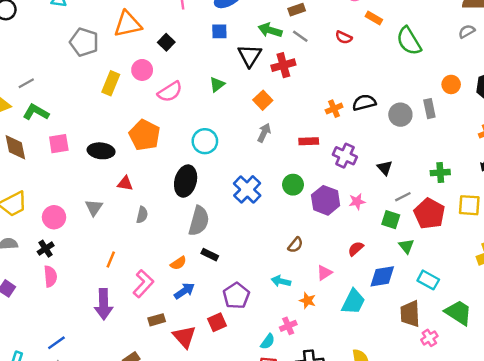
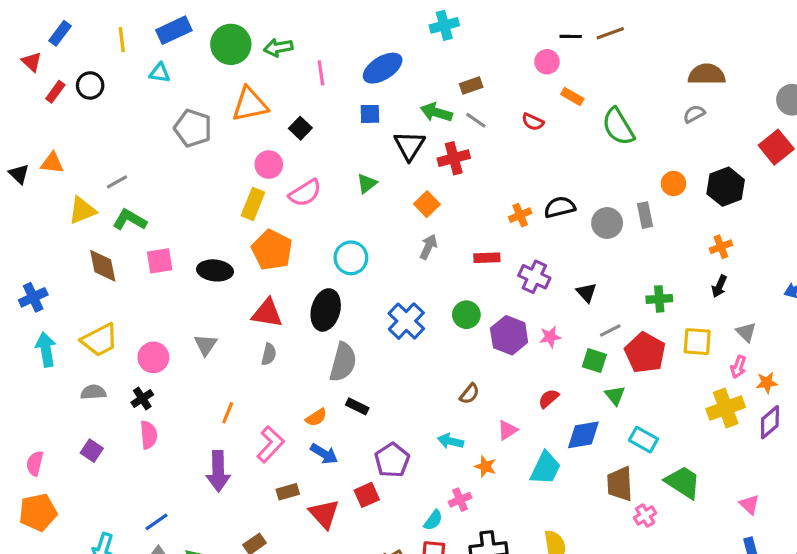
yellow rectangle: (111, 83) -> (253, 204), moved
red triangle: (125, 183) -> (267, 313), moved, size x1.5
blue arrow: (184, 291) -> (324, 454), turned 65

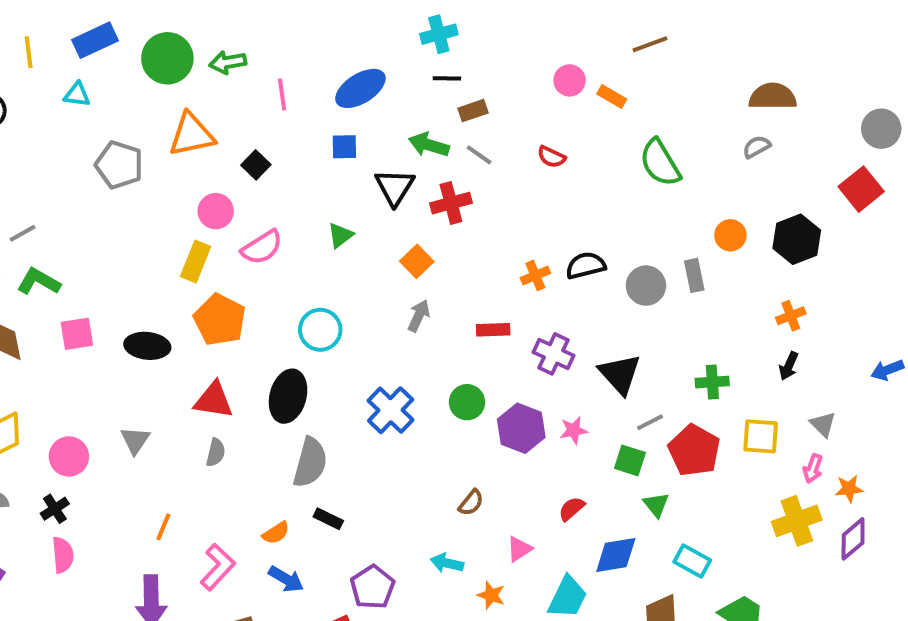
black line: (571, 36) -> (447, 78), moved
orange rectangle: (572, 97) -> (612, 97), moved
black triangle: (587, 293) -> (620, 374), size x1.6

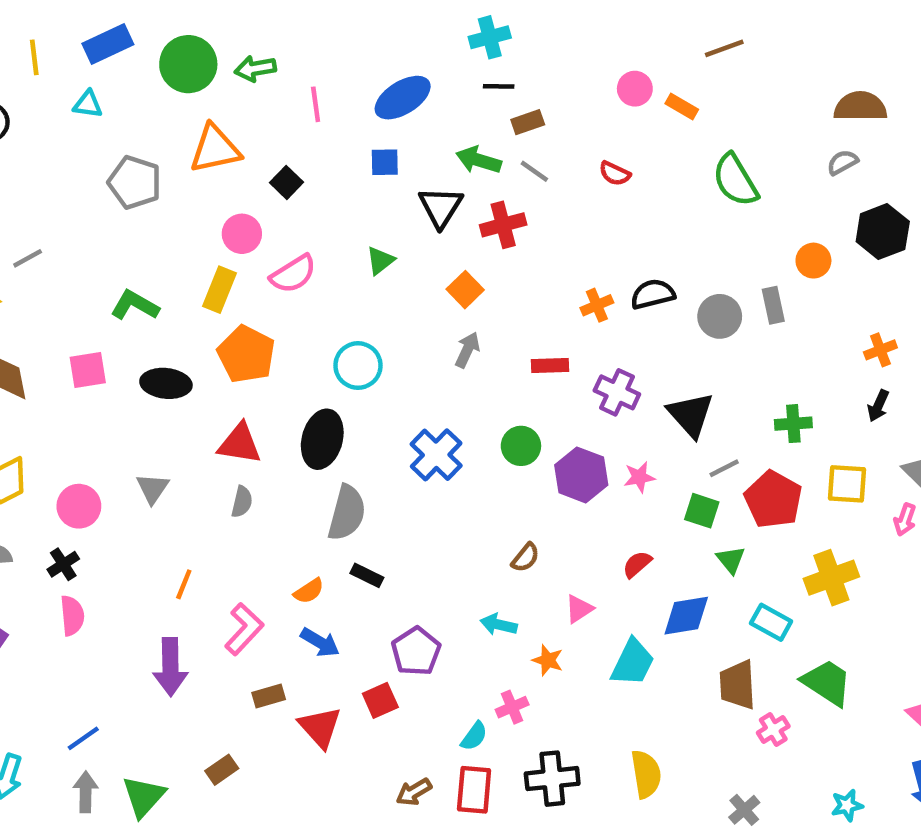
black hexagon: (797, 239) -> (883, 232), moved
green L-shape: (39, 282) -> (135, 305), moved
yellow cross: (797, 521) -> (831, 578), moved

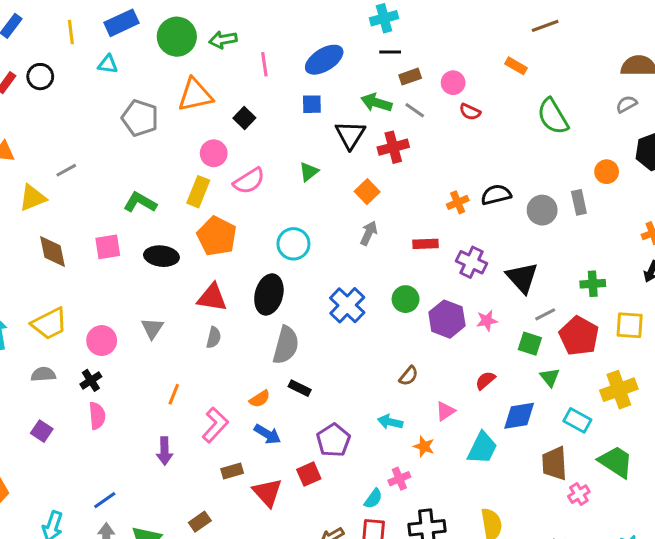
pink circle: (635, 89) -> (453, 83), moved
purple arrow: (170, 667) -> (165, 451), size x0.7

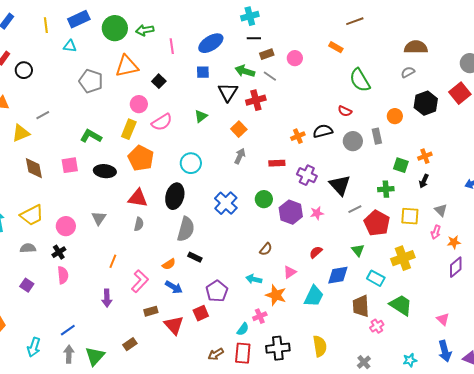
black circle: (40, 77) -> (24, 70), moved
red semicircle: (470, 112) -> (345, 111), moved
green square: (530, 344) -> (401, 165), moved
orange star: (424, 446) -> (276, 295), size x1.5

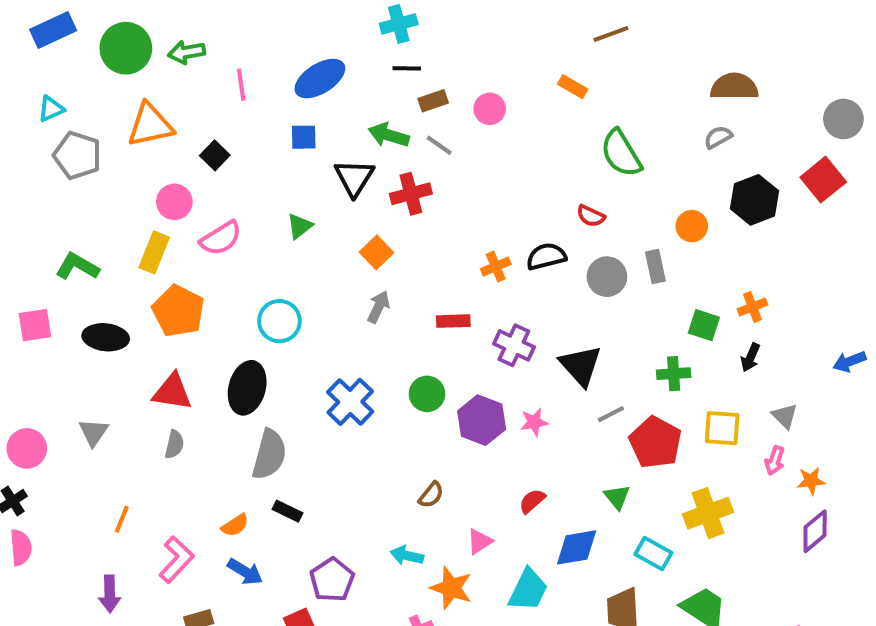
cyan triangle: (70, 46) -> (51, 109), moved, turned -32

